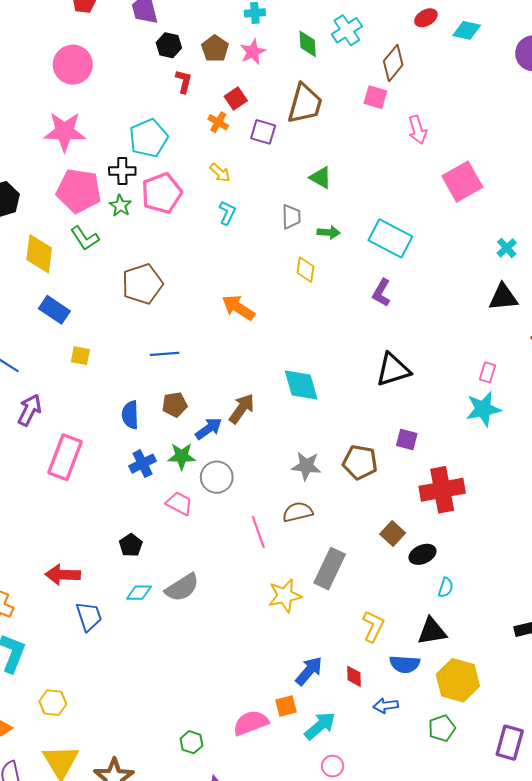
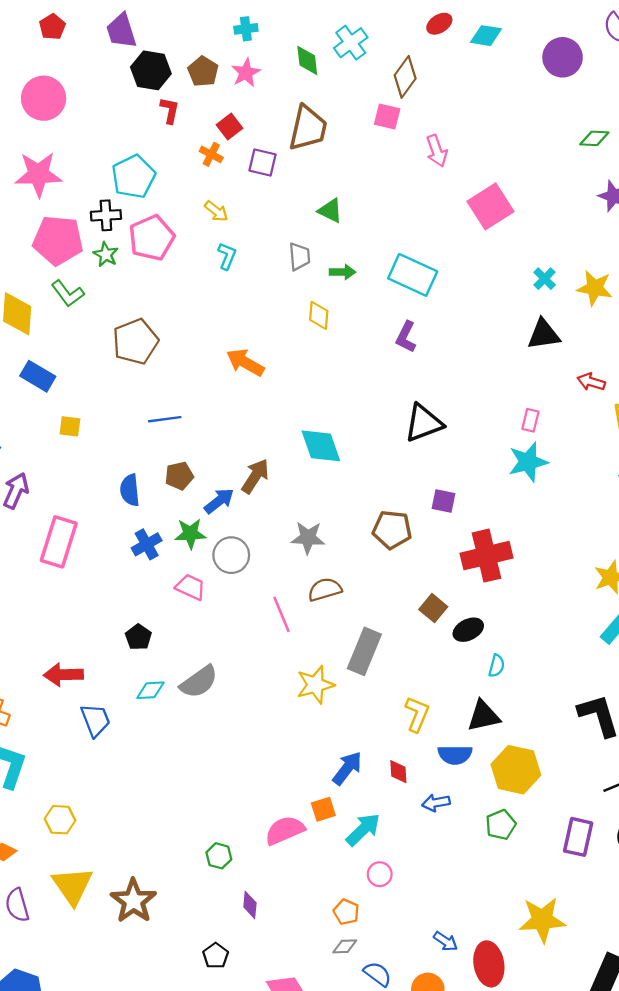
black hexagon: (169, 45) -> (151, 70), size x1.4
gray star: (306, 466) -> (308, 538), moved

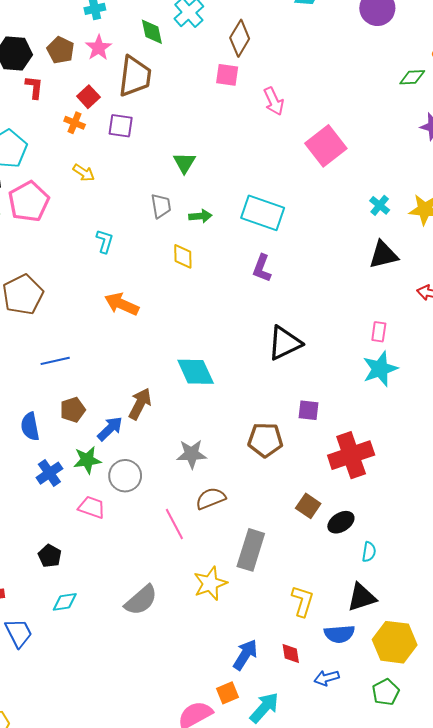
brown trapezoid: (308, 128) -> (135, 76), moved
green triangle: (330, 211) -> (184, 163), turned 40
cyan L-shape: (227, 256) -> (105, 241), moved
gray semicircle: (199, 682) -> (141, 600), moved

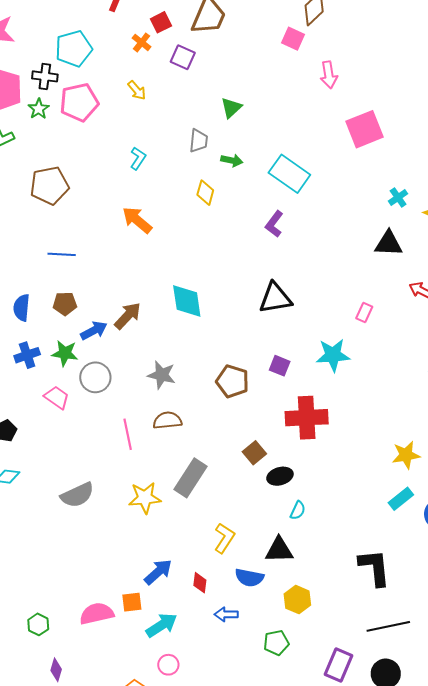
cyan star: (380, 369) -> (333, 355), moved
yellow hexagon: (395, 642) -> (297, 600), size x0.7

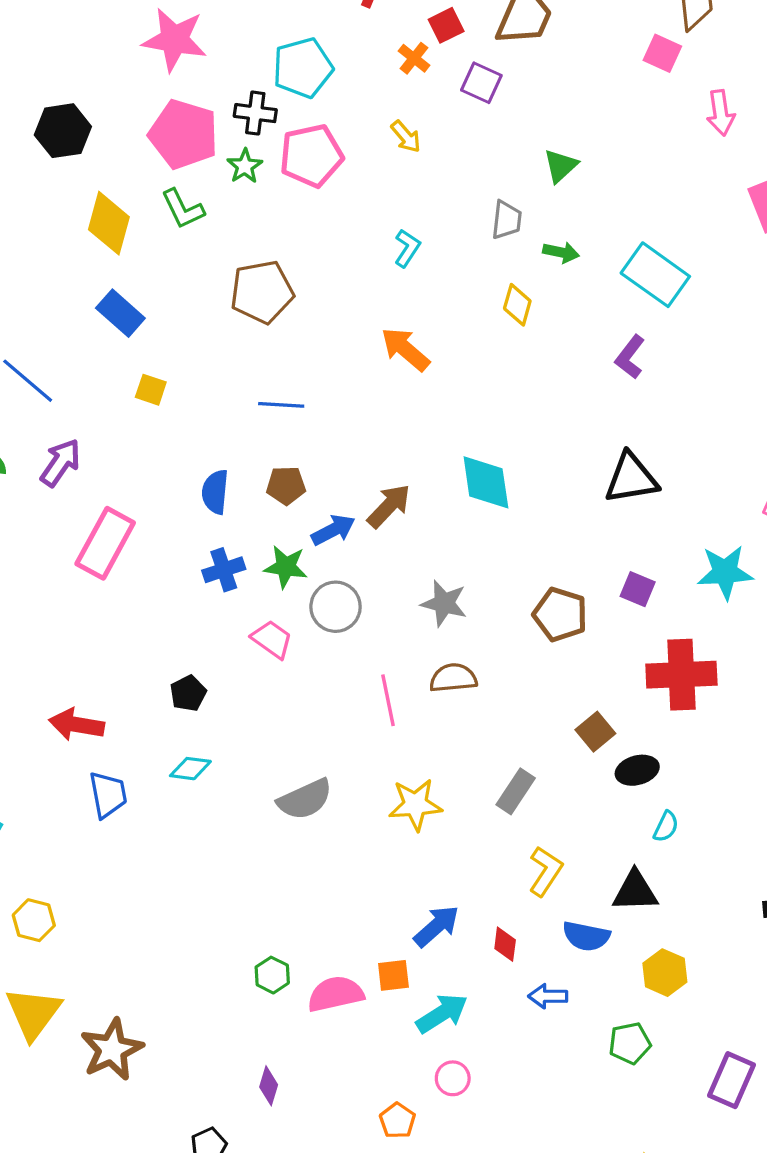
gray rectangle: (191, 478) -> (516, 791), moved, size x0.7
green hexagon: (38, 624) -> (272, 975), moved

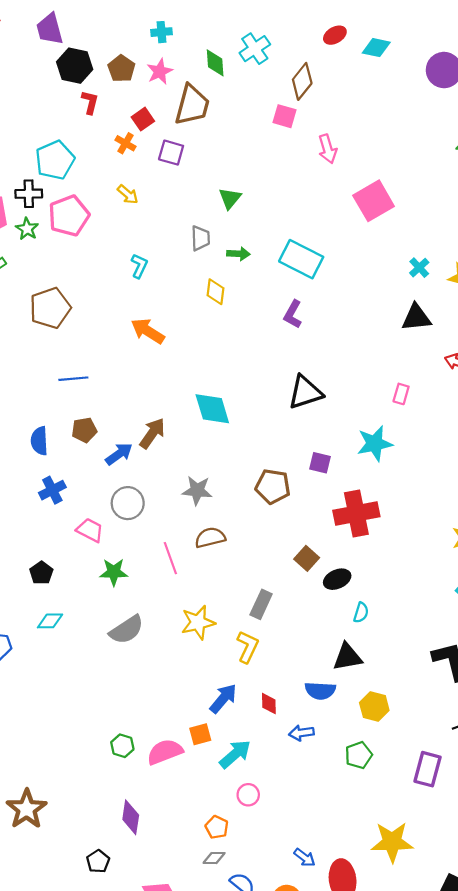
green star: (286, 567) -> (114, 572), moved
yellow L-shape: (546, 871) -> (248, 647), moved
purple diamond: (269, 1086) -> (131, 817), size x1.4

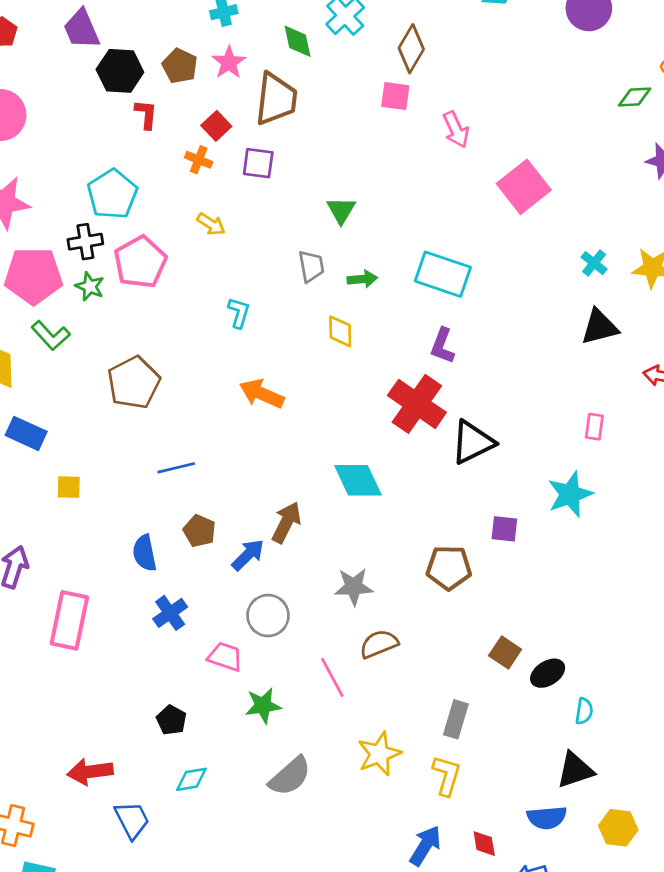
brown pentagon: (84, 430) -> (199, 531), turned -30
red cross: (356, 513) -> (417, 404), moved, turned -36

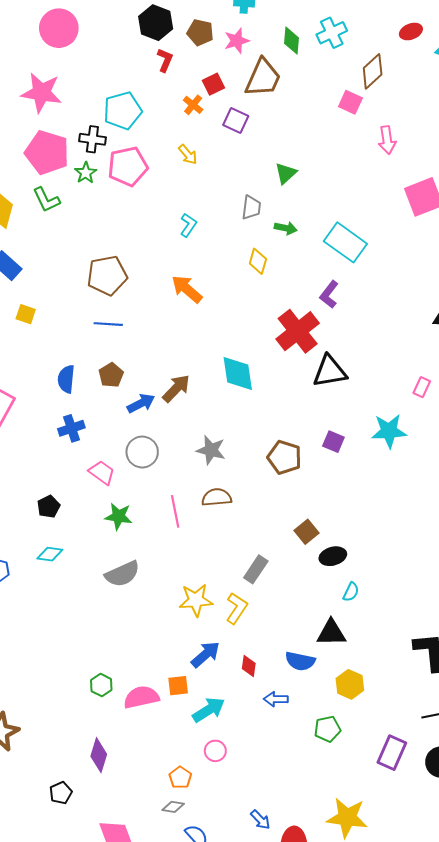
brown pentagon: (180, 66) -> (200, 32), turned -30
brown pentagon: (134, 383) -> (107, 275), moved
yellow star: (379, 754) -> (196, 600), moved

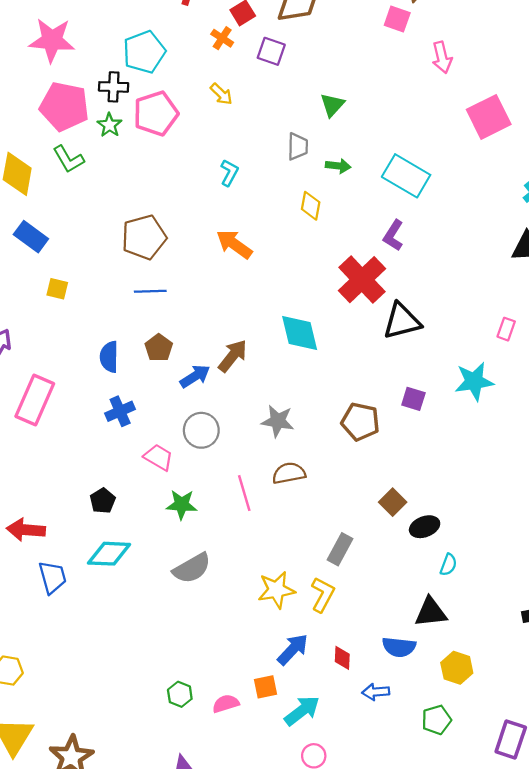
cyan diamond: (50, 554) -> (109, 554), size x1.5
pink semicircle: (141, 697) -> (226, 704), size x0.7

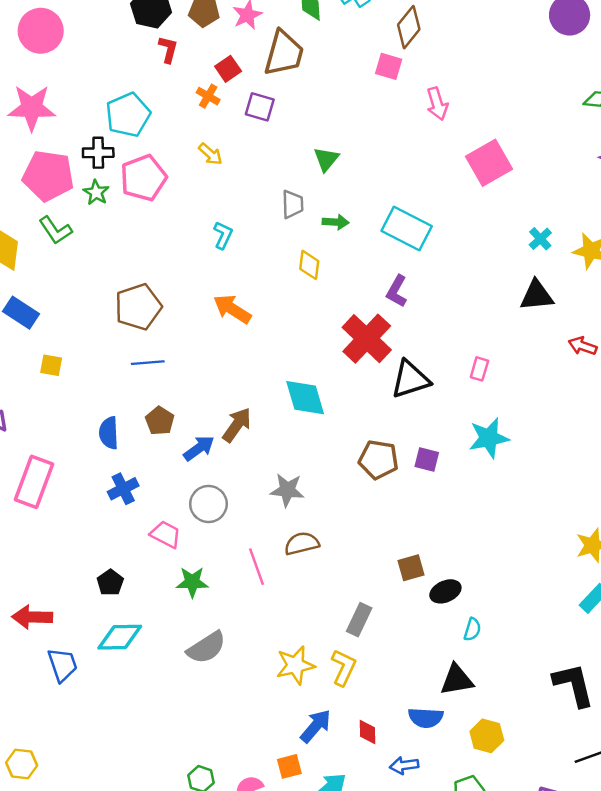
pink rectangle: (506, 329) -> (479, 369), moved
brown pentagon: (360, 422) -> (378, 460), moved
brown square: (393, 502) -> (411, 568), turned 32

